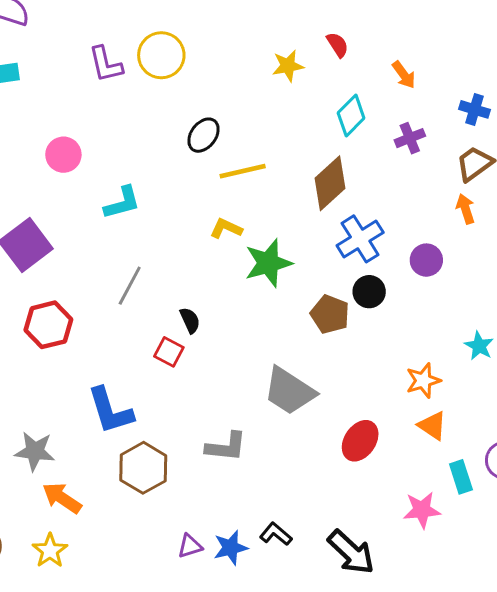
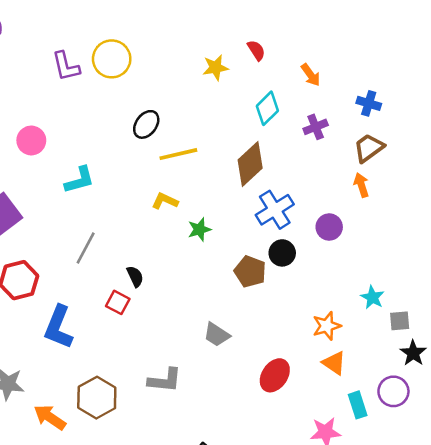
green star: (268, 263) -> (199, 229), size x0.6
gray trapezoid: (289, 391) -> (217, 335), size x0.6
blue L-shape: (110, 411) -> (58, 327), moved, turned 39
orange arrow: (62, 498) -> (50, 417), moved

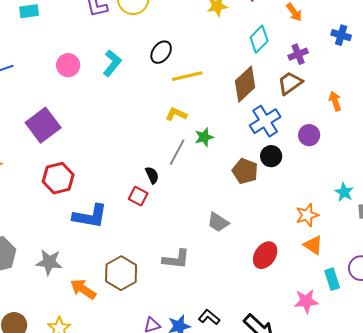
brown trapezoid: (369, 148) -> (290, 83), moved
cyan L-shape: (80, 180) -> (112, 63), moved, turned -36
gray line: (86, 248) -> (177, 152), moved
blue L-shape: (58, 327) -> (90, 216), turned -102

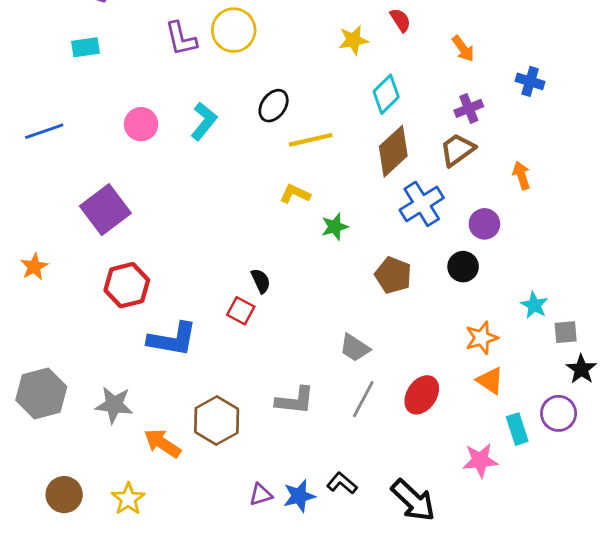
cyan diamond: (259, 39) -> (386, 94), moved
gray line: (177, 152) -> (363, 399), moved
black circle: (271, 156) -> (463, 267), moved

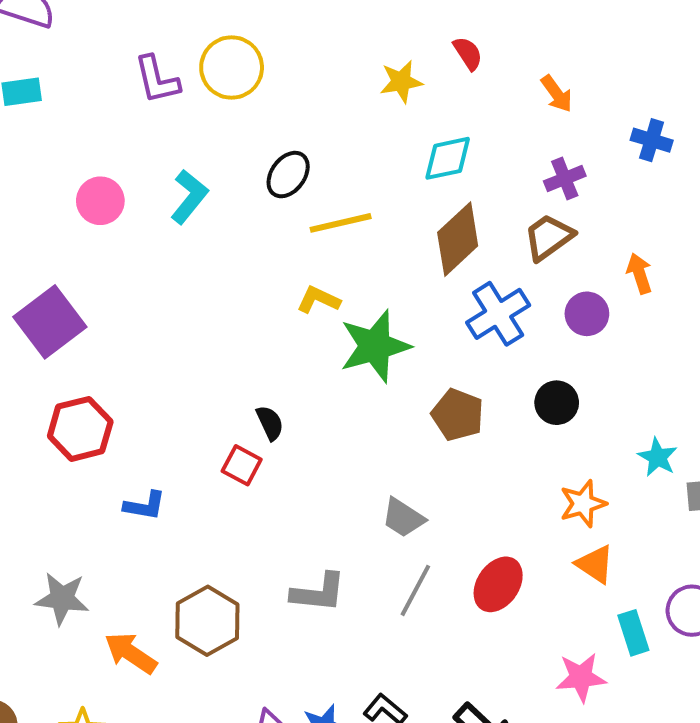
cyan diamond: (386, 94) -> (448, 158), turned 33
purple circle: (484, 224) -> (587, 314), moved
green star: (335, 227) -> (375, 346), size x1.8
blue L-shape: (172, 339) -> (145, 506), size x0.6

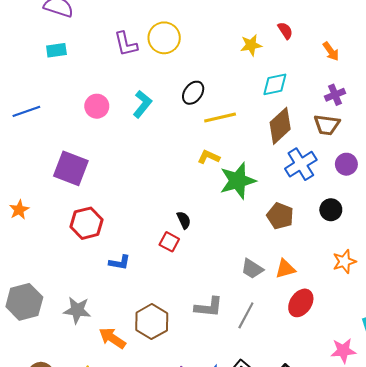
brown trapezoid: (549, 237) -> (327, 125), turned -136
purple square: (50, 322) -> (71, 168), turned -32
orange triangle: (595, 564) -> (285, 269), moved, turned -50
gray line: (415, 590) -> (246, 315), moved

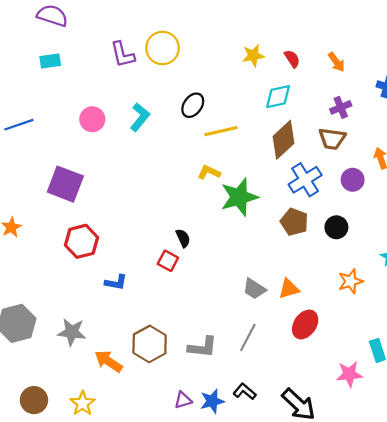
red semicircle: (285, 31) -> (292, 59), moved
brown pentagon: (280, 216) -> (294, 222), moved
gray L-shape: (209, 307) -> (202, 347), moved

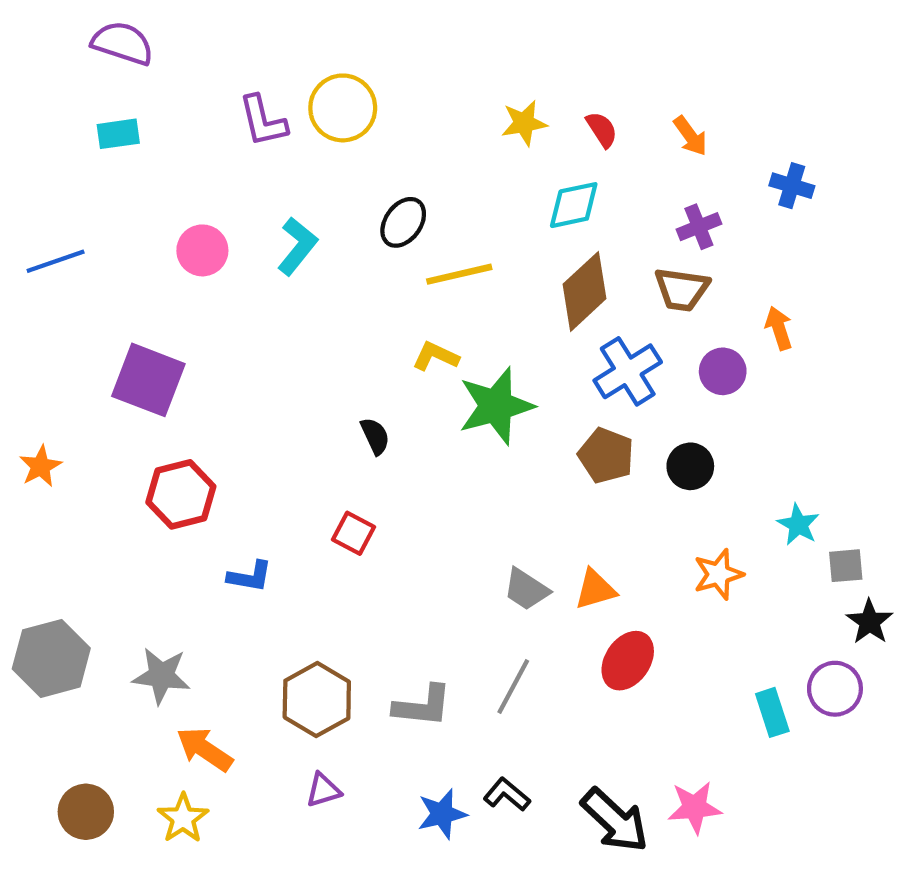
black semicircle: (183, 238) -> (375, 436), moved
orange arrow: (109, 361) -> (205, 749), moved
pink star: (349, 374) -> (695, 807), moved
purple triangle: (183, 400) -> (323, 790), moved

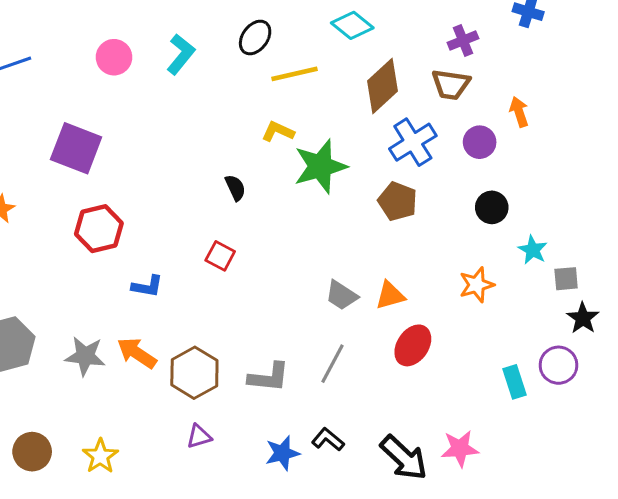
cyan diamond: (574, 205) -> (352, 25), moved, turned 51
black circle: (690, 466) -> (492, 207), moved
orange arrow: (205, 749) -> (137, 353), moved

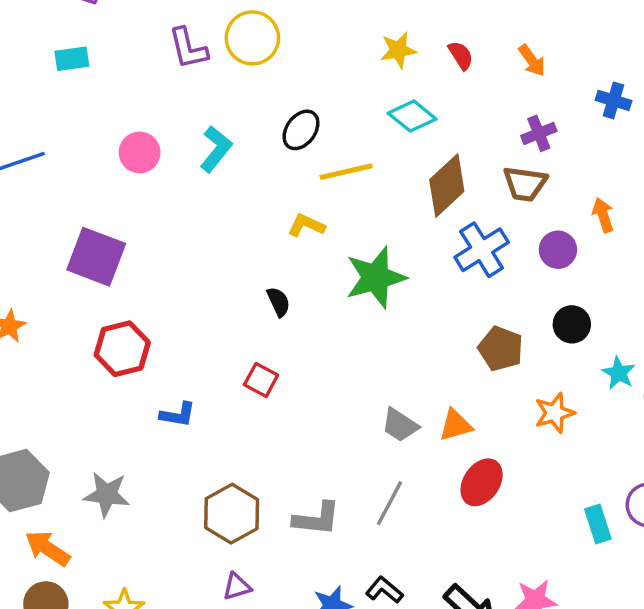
yellow L-shape: (278, 132) -> (306, 225), moved
brown pentagon: (398, 201) -> (501, 349), moved
orange arrow: (137, 353) -> (48, 548), moved

